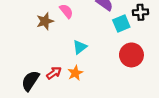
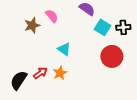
black cross: (140, 12) -> (123, 27), moved
cyan square: (121, 23) -> (103, 27), turned -35
cyan triangle: (80, 47) -> (64, 49), turned -48

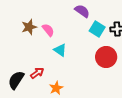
pink semicircle: (52, 16) -> (48, 30), moved
orange star: (60, 73) -> (56, 88), moved

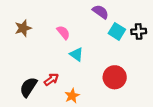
brown star: (29, 27) -> (23, 28), moved
red circle: (106, 57) -> (115, 77), moved

